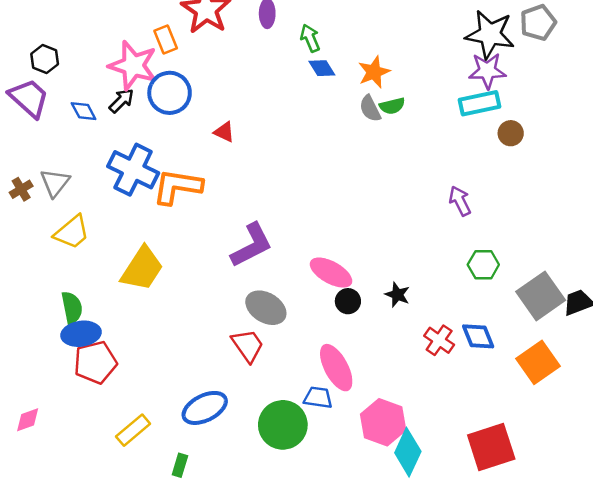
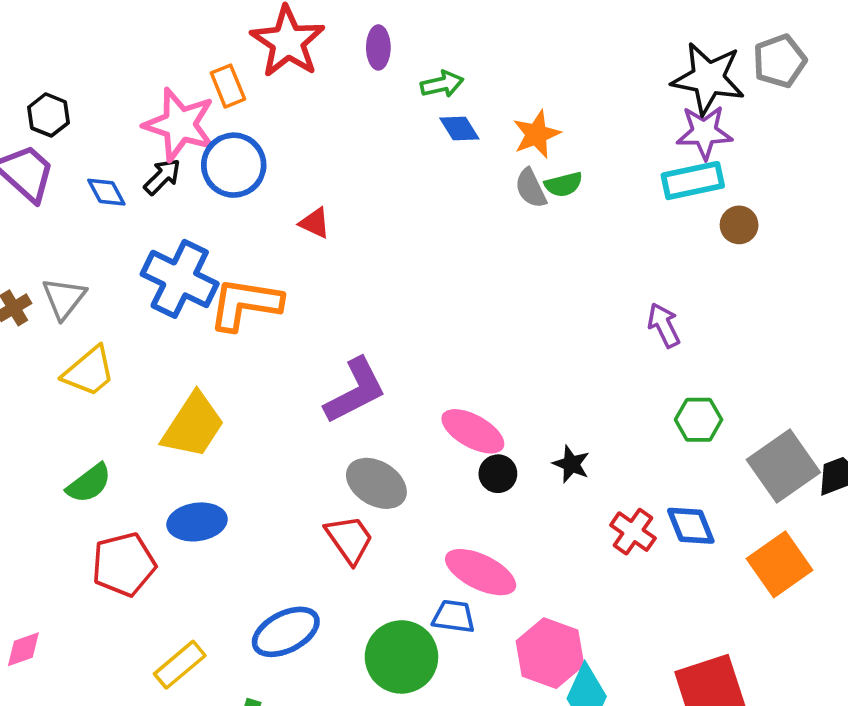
green arrow: (310, 38) -> (442, 84), turned 100
green semicircle: (72, 308) -> (89, 483), turned 64
blue ellipse: (81, 334) -> (197, 522), moved
pink ellipse: (336, 368) -> (481, 572), turned -36

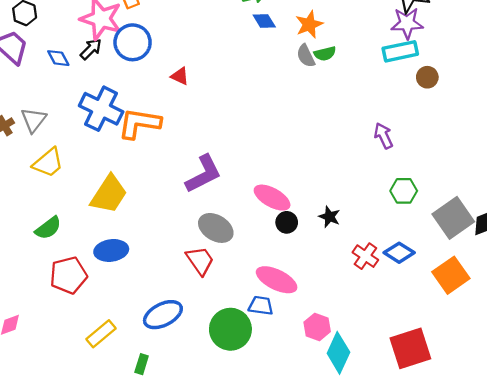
blue diamond: (691, 526) -> (399, 253), turned -36
pink hexagon: (550, 653) -> (317, 327), size x0.7

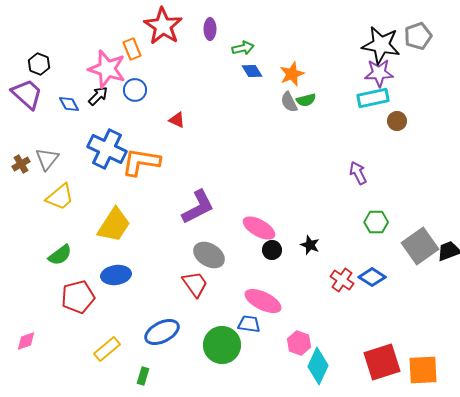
blue circle: (133, 42) -> (135, 90), size x0.7
orange square: (451, 275) -> (423, 370), moved, turned 32

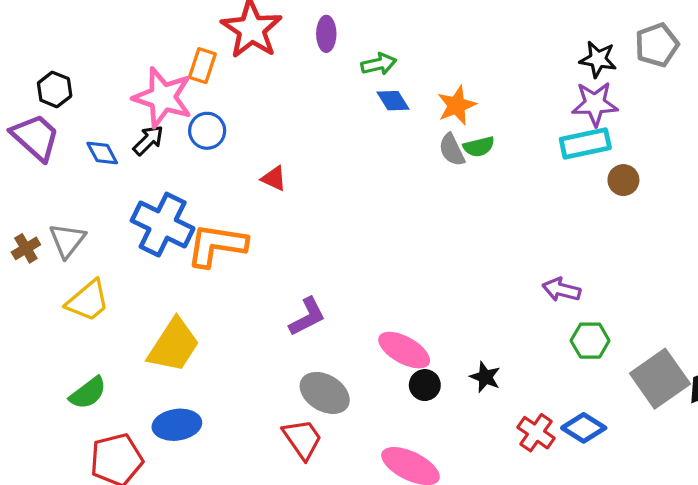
black star: (381, 45) -> (598, 59), size x0.6
orange rectangle: (132, 49) -> (202, 66), turned 40
purple arrow: (358, 173) -> (561, 290), moved, turned -50
purple L-shape: (198, 207) -> (307, 317), size x0.7

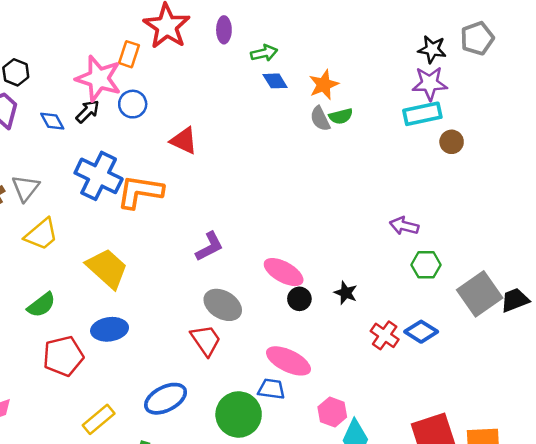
red triangle: (274, 178) -> (184, 141), size x1.4
yellow trapezoid: (174, 345) -> (107, 268), turned -81

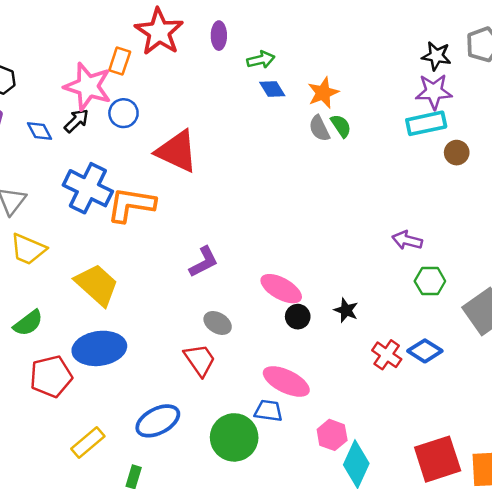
green semicircle: (341, 116) -> (341, 126), turned -110
red triangle: (184, 141) -> (177, 151), size x1.5
yellow trapezoid: (41, 234) -> (28, 249), turned 63
gray ellipse: (223, 305) -> (218, 323), size x0.7
blue ellipse: (110, 329) -> (99, 348), size x1.4

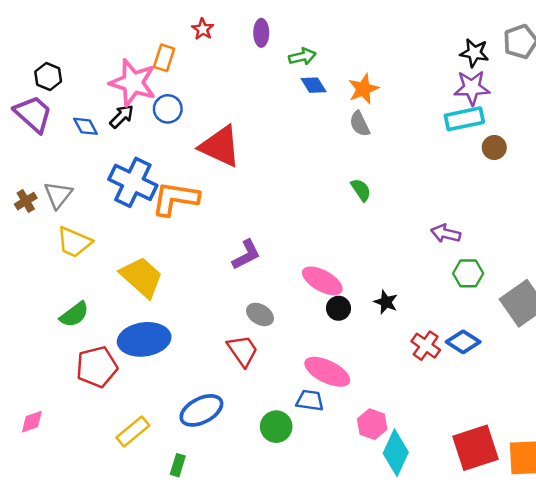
red star: (159, 32) -> (203, 29), size x0.5
green semicircle: (341, 126) -> (361, 190), moved
green circle: (234, 437) -> (276, 427), size x0.7

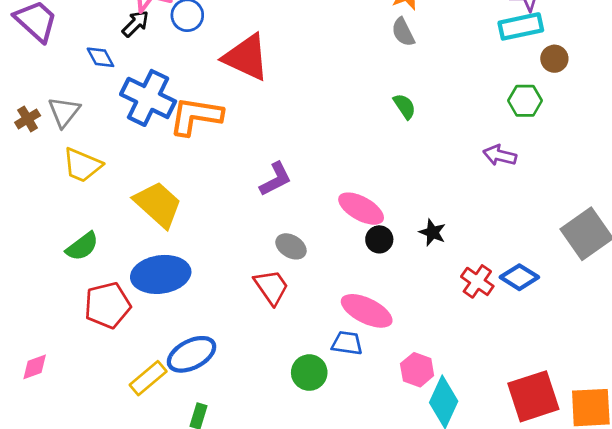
blue diamond: (86, 126) -> (100, 57), moved
green hexagon: (468, 273) -> (525, 101), moved
blue ellipse: (201, 410) -> (192, 354), moved

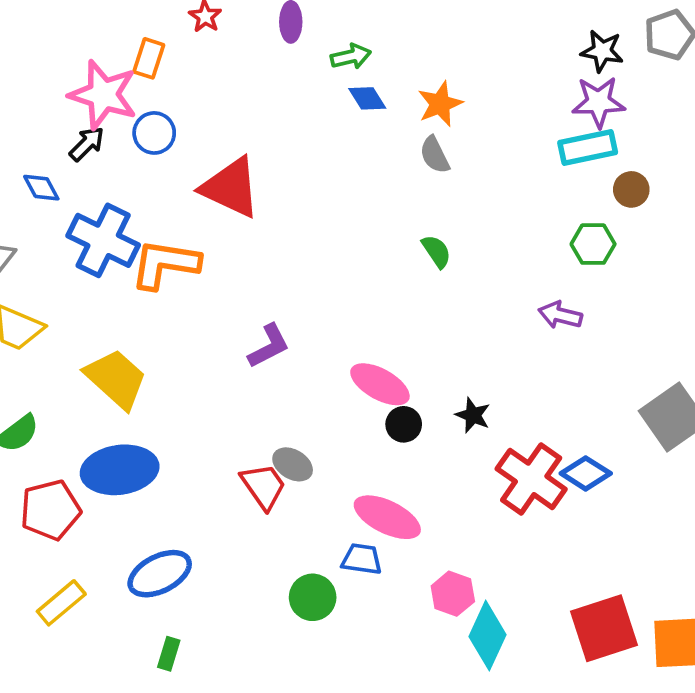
gray ellipse: (291, 246) -> (293, 464), moved
red cross: (477, 281) -> (531, 479), size x1.6
yellow rectangle: (148, 378) -> (61, 603), moved

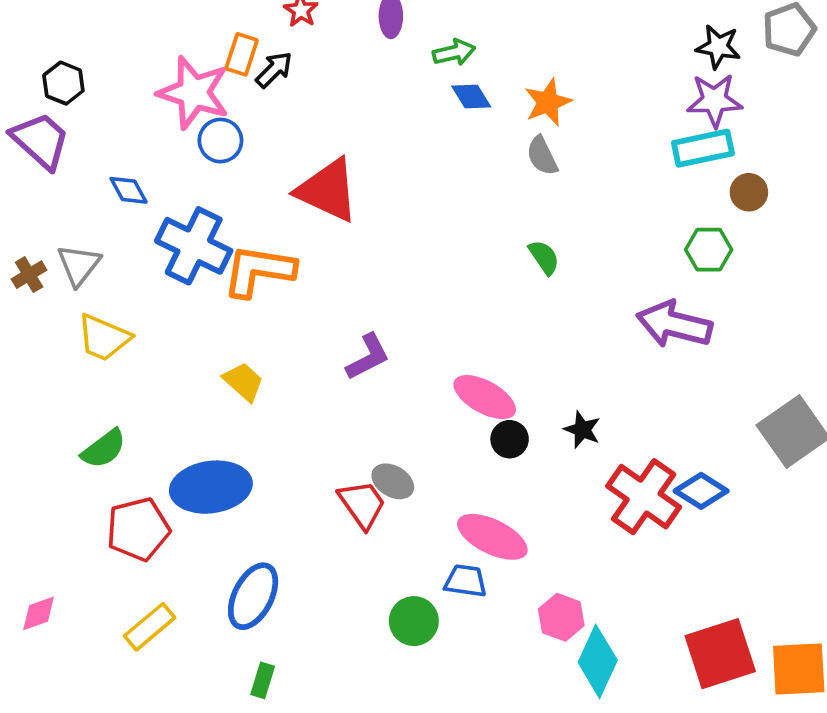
blue circle: (154, 133) -> (220, 141), moved
black arrow: (87, 144) -> (274, 70), moved
purple arrow: (560, 315) -> (674, 324), size x1.6
yellow trapezoid: (116, 379) -> (243, 382), moved, size x0.6
blue ellipse: (160, 574) -> (253, 596), turned -36

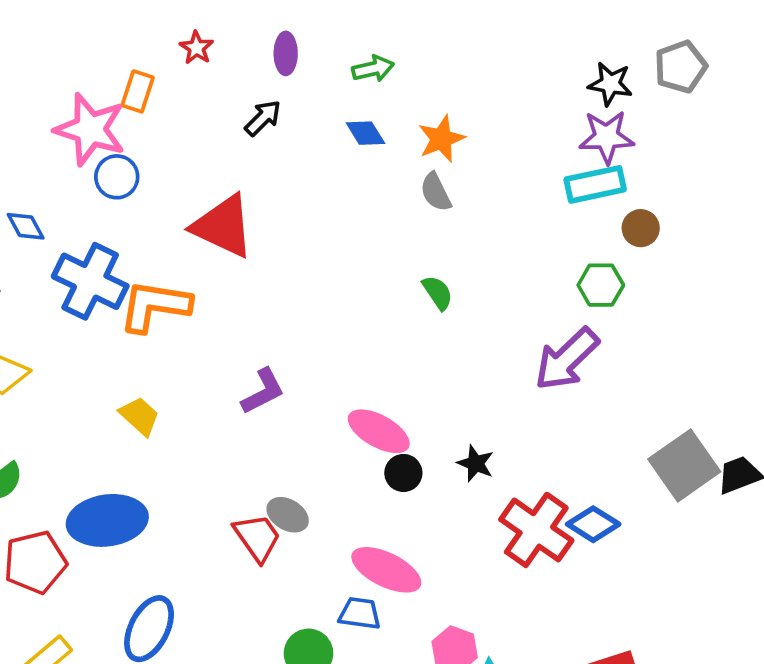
green arrow: (454, 52) -> (373, 69), moved
black arrow: (274, 70) -> (263, 118), moved
purple arrow: (674, 324) -> (567, 359), turned -58

